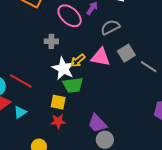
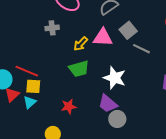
gray line: (149, 67) -> (142, 49), moved
white star: (63, 68) -> (115, 78), moved
yellow square: (58, 102) -> (33, 86), moved

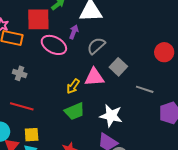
gray cross: (52, 28) -> (20, 73), moved, turned 32
gray line: (142, 49) -> (145, 89), moved
red line: (27, 71) -> (22, 106), moved

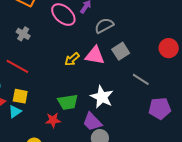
green trapezoid: (74, 111) -> (68, 102), moved

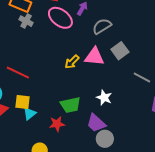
gray cross: (23, 34) -> (26, 21), moved
white star: (102, 97) -> (104, 98), size x0.7
cyan triangle: (15, 112) -> (30, 114), moved

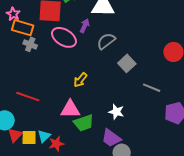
pink triangle: (94, 57) -> (70, 109), moved
yellow square: (23, 102) -> (29, 138), moved
red star: (57, 124) -> (56, 144), moved

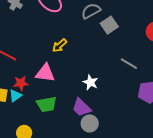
gray square: (127, 63) -> (109, 25), moved
green trapezoid: (84, 123) -> (47, 104), moved
red star: (56, 144) -> (21, 83), moved

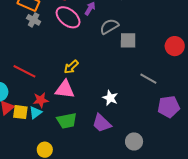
gray square: (109, 25) -> (128, 40), turned 36
yellow arrow: (60, 45) -> (71, 67), moved
gray circle: (90, 123) -> (134, 141), moved

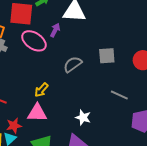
gray semicircle: (109, 26) -> (73, 64), moved
gray square: (128, 40) -> (107, 56), moved

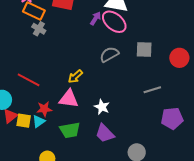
pink ellipse: (34, 41) -> (114, 22), moved
gray line: (119, 95) -> (152, 90), turned -48
white star: (83, 117) -> (102, 107), moved

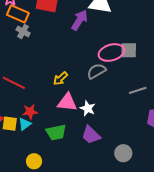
purple arrow: (95, 18) -> (80, 20), size x1.5
pink ellipse: (114, 22) -> (111, 53), moved, turned -55
gray semicircle: (109, 54) -> (96, 71), moved
pink triangle: (69, 99) -> (67, 102), moved

